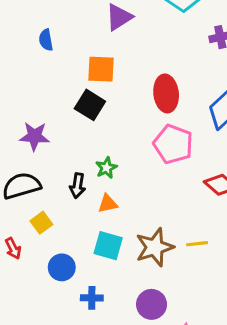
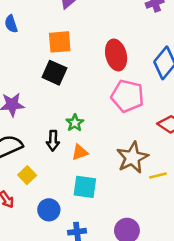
brown star: (155, 247) -> (132, 158), moved

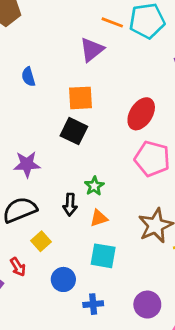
red ellipse: (116, 55) -> (141, 114), turned 44

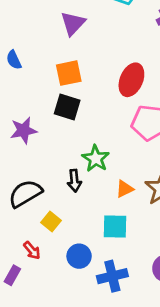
purple star: (27, 164) -> (23, 130), moved
green star: (94, 186) -> (96, 159), size x1.4
orange triangle: (99, 218) -> (125, 189), moved
blue cross: (93, 304) -> (112, 276), size x1.5

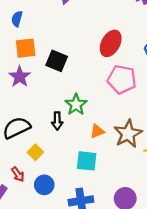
blue semicircle: (14, 60) -> (17, 19), turned 35
orange square: (69, 73) -> (26, 48), moved
purple star: (23, 130) -> (20, 77), turned -30
blue circle: (79, 256) -> (44, 185), moved

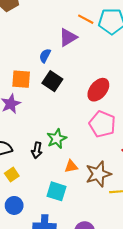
blue semicircle: (17, 19) -> (45, 56), moved
black square: (57, 61) -> (52, 81), moved

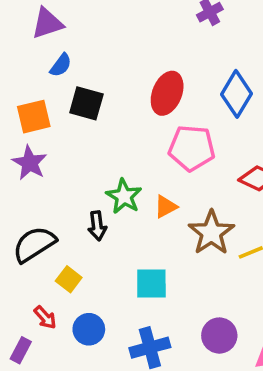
purple triangle: (68, 37) -> (47, 23), moved, turned 30
blue semicircle: (45, 56) -> (61, 65), turned -152
orange triangle: (71, 166) -> (166, 207), moved

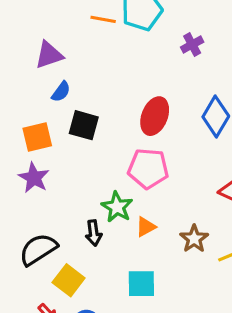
pink pentagon: (192, 148) -> (148, 169), moved
orange triangle: (166, 207) -> (146, 227), moved
brown star: (211, 233) -> (194, 239), size x0.7
yellow square: (69, 279) -> (69, 280), size x1.4

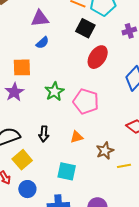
red ellipse: (155, 116) -> (98, 57), moved
black square: (84, 125) -> (85, 28), moved
green star: (117, 207) -> (54, 91), moved

